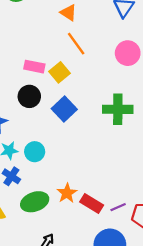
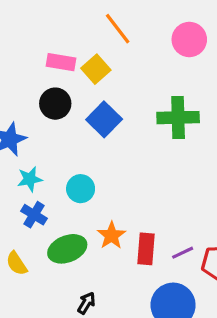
cyan circle: (35, 152) -> (81, 189), moved
red rectangle: (92, 204) -> (146, 249), turned 65

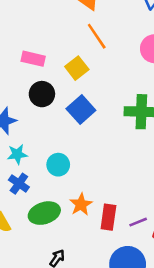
pink rectangle: (61, 62) -> (33, 59), moved

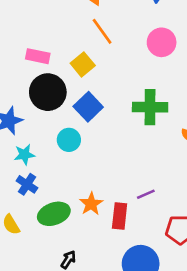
black circle: (42, 94) -> (48, 92), size x1.4
cyan circle: (58, 165) -> (69, 140), moved
purple line: (138, 222) -> (146, 194), moved

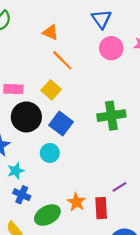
pink circle: (162, 42) -> (111, 48), moved

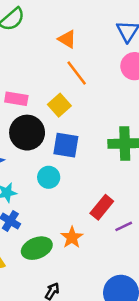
blue square: (61, 123) -> (66, 145), turned -35
red rectangle: (101, 208) -> (102, 207), moved, turned 35

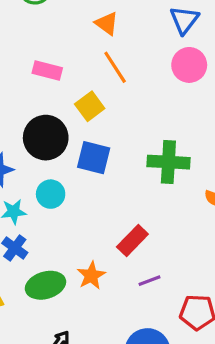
pink rectangle: (16, 99) -> (47, 71), moved
cyan circle: (49, 177) -> (51, 194), moved
purple line: (124, 226) -> (150, 281), moved

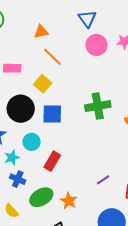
orange triangle: (107, 23) -> (41, 32), turned -35
red rectangle: (132, 240) -> (52, 161), moved
orange star: (91, 275) -> (69, 201), moved

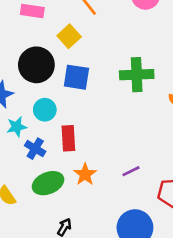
red rectangle: (52, 161) -> (68, 138), turned -42
blue cross: (18, 179) -> (35, 149), moved
orange star: (69, 201) -> (85, 174), moved

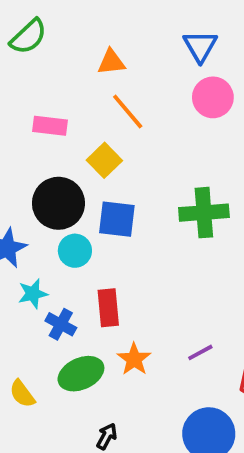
cyan circle: (45, 110) -> (75, 251), moved

